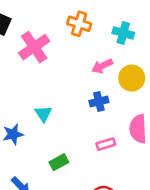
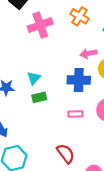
blue cross: (99, 102) -> (79, 80), size x1.5
green rectangle: (59, 162) -> (39, 97), moved

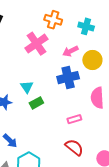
pink cross: (40, 25) -> (36, 44), moved
pink rectangle: (75, 114) -> (74, 119), moved

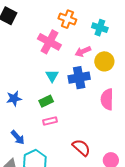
pink cross: (36, 44) -> (49, 42), turned -30
cyan triangle: (27, 87) -> (52, 76), moved
pink rectangle: (74, 119) -> (50, 121), moved

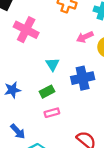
pink cross: (49, 42) -> (26, 30), moved
blue cross: (79, 78) -> (83, 78), moved

